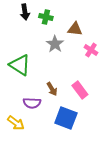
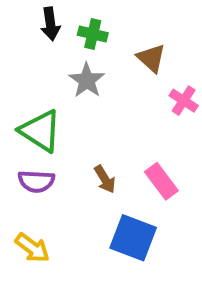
brown triangle: (75, 29) -> (151, 58), turned 35
gray star: (55, 44) -> (87, 80), moved
purple semicircle: (32, 103) -> (36, 181), moved

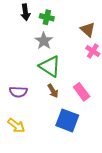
brown triangle: (151, 58) -> (88, 30), moved
green triangle: (40, 131) -> (50, 66), moved

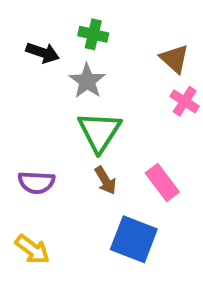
black arrow: (25, 12) -> (43, 53), moved, turned -63
green triangle: (50, 66) -> (99, 132), turned 30

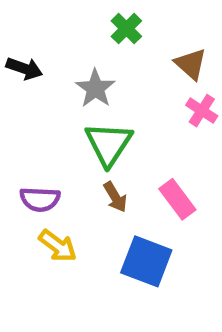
green cross: (93, 34) -> (126, 29), moved, turned 32
black arrow: (43, 53) -> (24, 68), moved
yellow arrow: (32, 249) -> (58, 246), moved

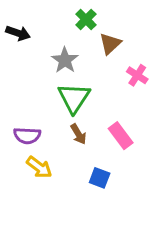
brown triangle: (191, 64) -> (110, 44), moved, turned 35
black arrow: (24, 68) -> (18, 33), moved
blue square: (146, 261) -> (100, 178), size x0.6

